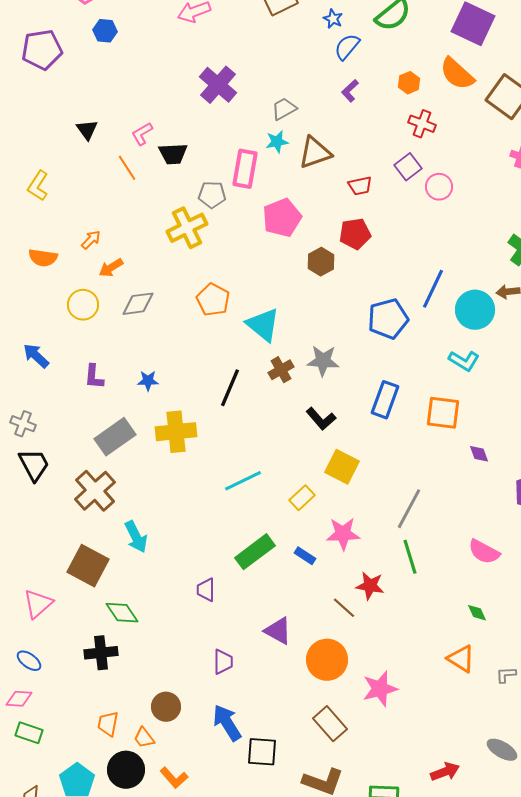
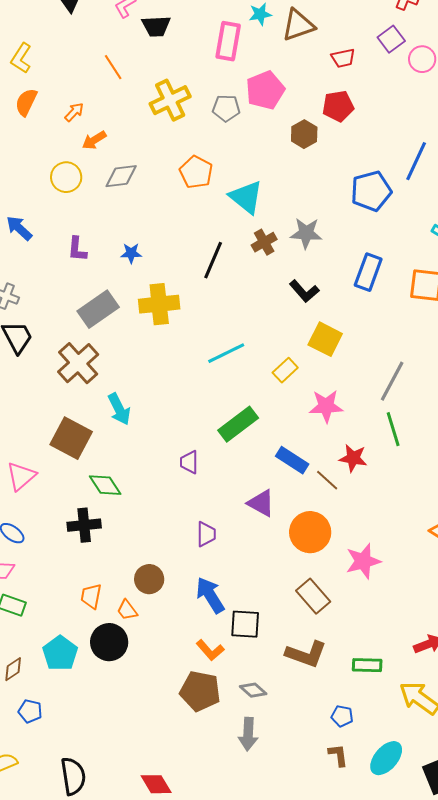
orange line: (127, 168) -> (113, 67), moved
gray pentagon: (212, 195) -> (226, 108), moved
orange semicircle: (43, 258) -> (26, 102), moved, turned 108
blue rectangle: (305, 556) -> (292, 460), moved, size x1.5
orange L-shape: (174, 778) -> (210, 650), moved

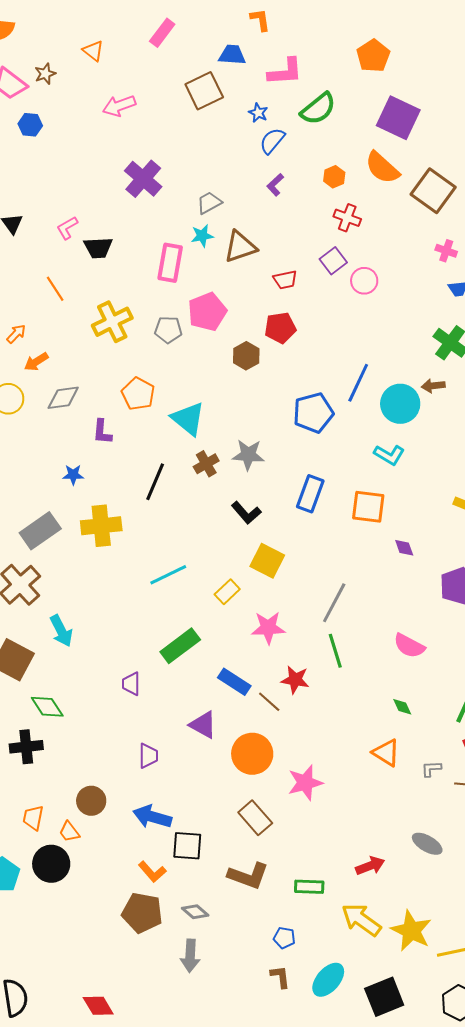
purple L-shape: (77, 249) -> (102, 432), moved
blue arrow: (210, 595) -> (152, 817), turned -42

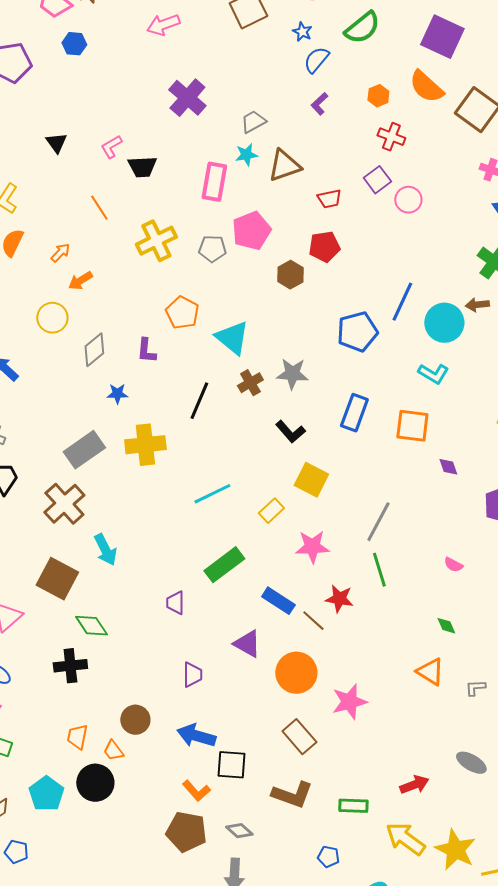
gray diamond: (63, 398) -> (94, 350), moved, turned -32
pink semicircle: (409, 646) -> (453, 565), size x0.6

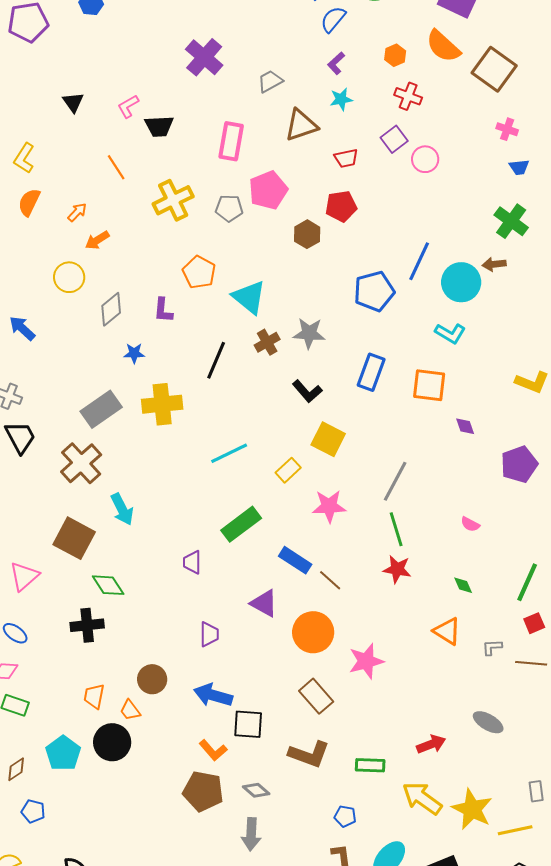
cyan star: (246, 155) -> (341, 99), moved
red star: (339, 599) -> (397, 569), moved

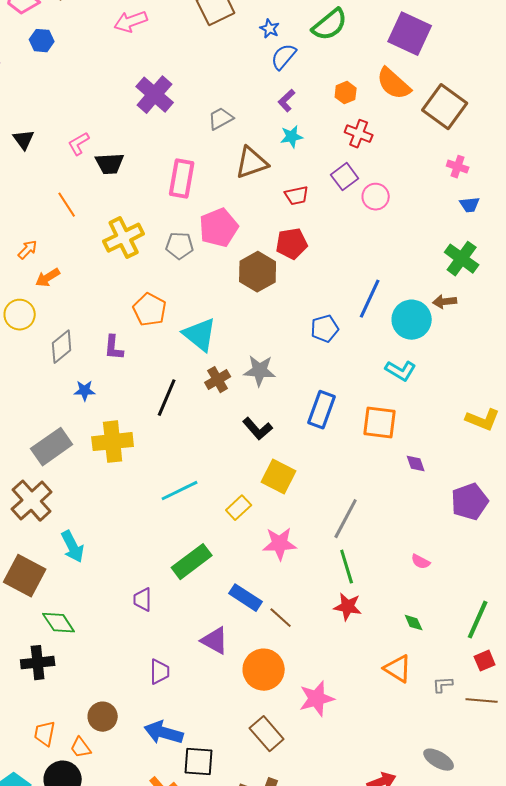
brown hexagon: (307, 234) -> (258, 272), size x1.4
blue pentagon: (374, 291) -> (325, 329), size x0.7

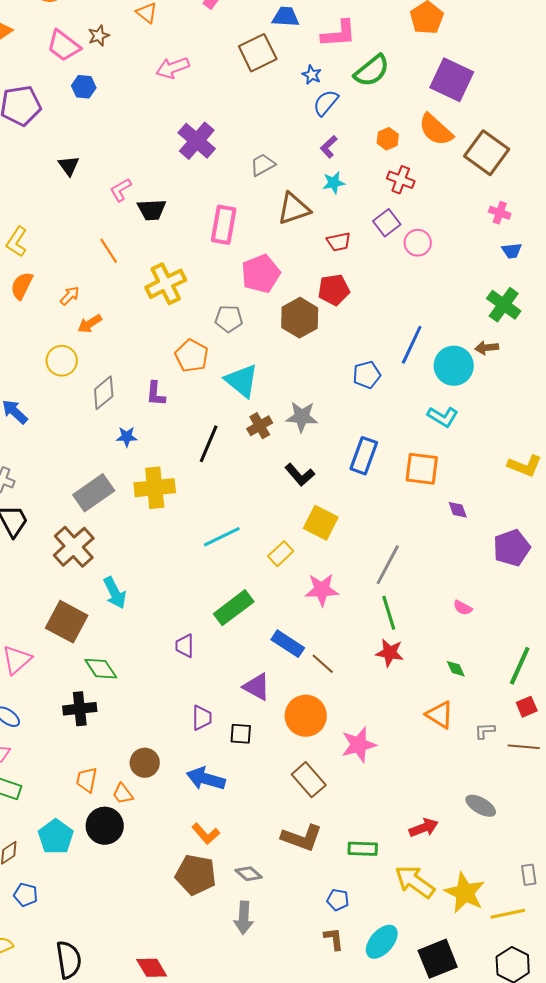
black triangle: (24, 140) -> (69, 166), moved
gray pentagon: (180, 246) -> (229, 319), moved
black square: (199, 762) -> (241, 734), moved, size x0.7

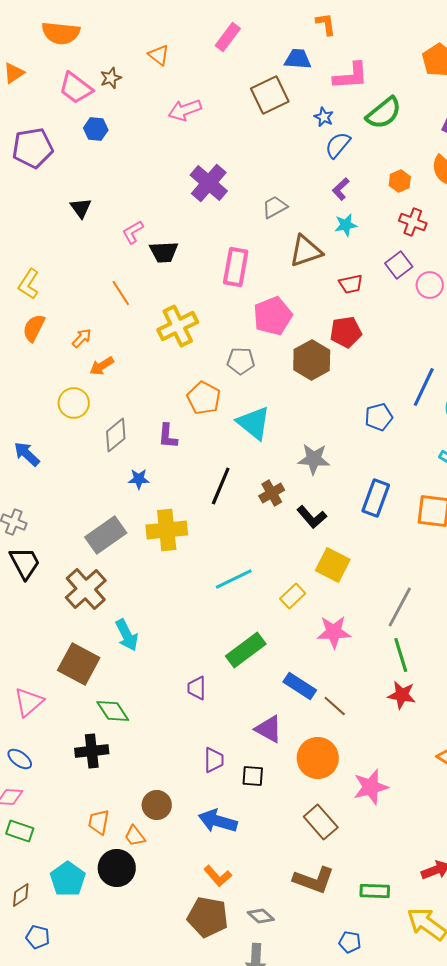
brown cross: (260, 426) -> (272, 493), moved

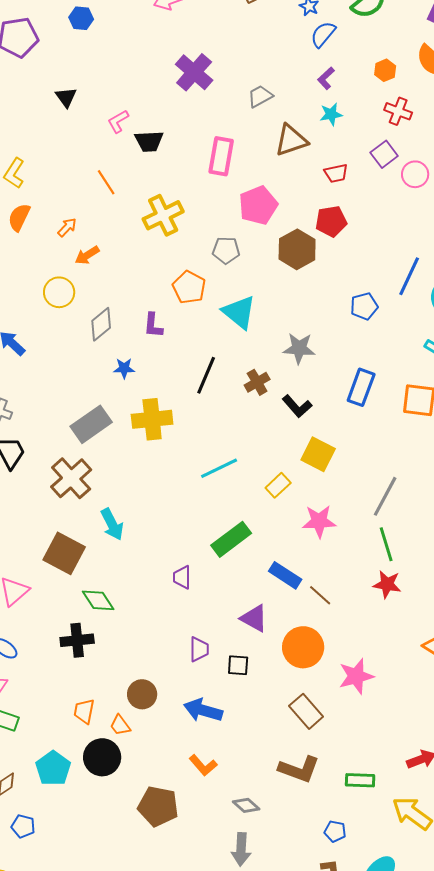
brown pentagon: (208, 917) -> (158, 806), moved

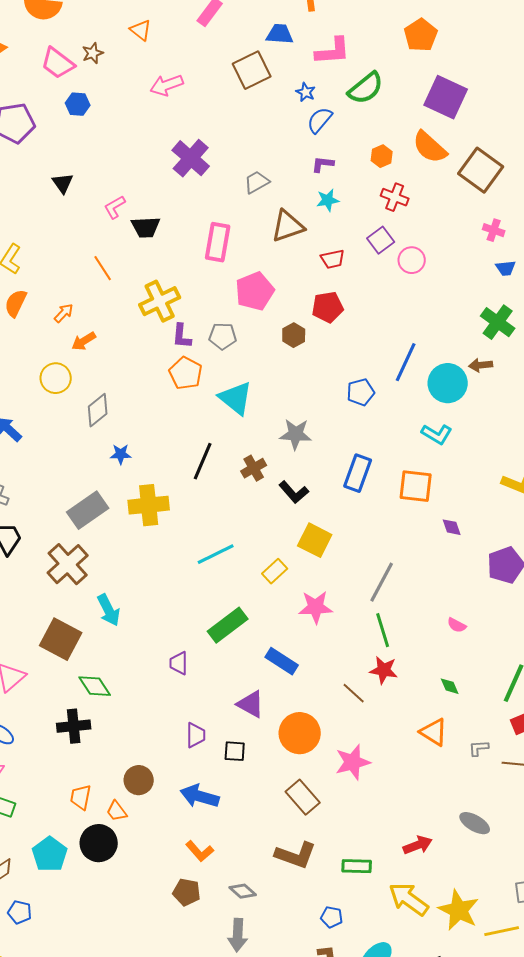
purple L-shape: (326, 78) -> (323, 164), turned 50
brown hexagon: (297, 249) -> (294, 335), size x0.6
purple L-shape: (153, 325) -> (182, 336), moved
brown line: (320, 595) -> (354, 693), moved
brown pentagon: (158, 806) -> (187, 892), moved, size x0.7

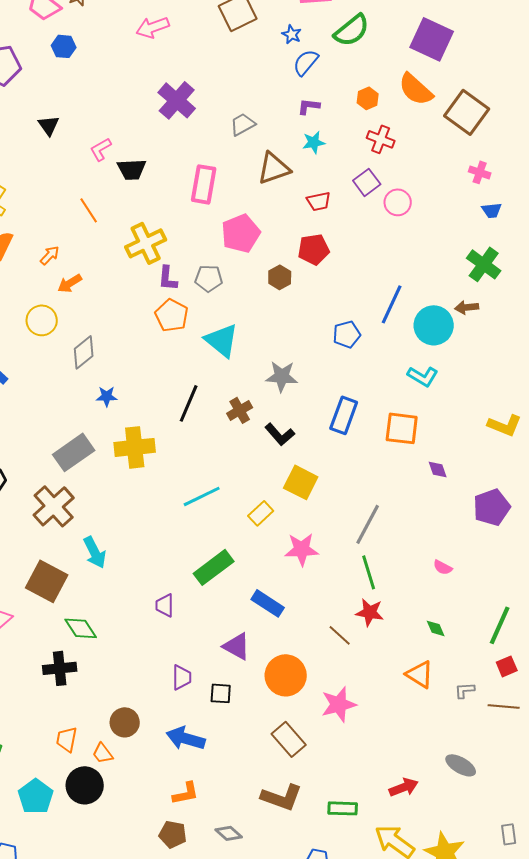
orange L-shape: (200, 851) -> (186, 793), turned -60

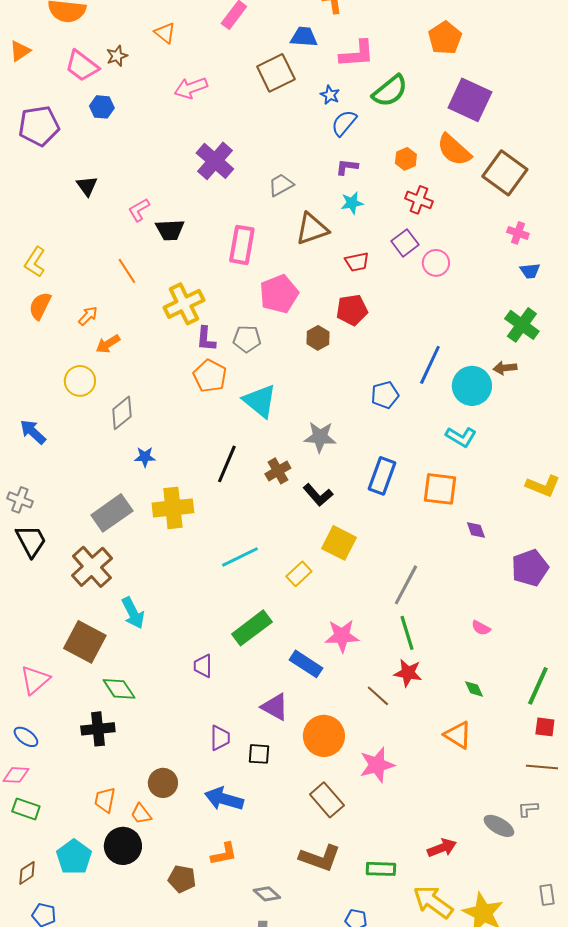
pink star: (302, 549) -> (342, 636), moved
red square: (507, 666) -> (545, 727), turned 30
gray L-shape: (465, 690) -> (528, 809), moved
brown pentagon: (173, 834) -> (182, 879), moved

